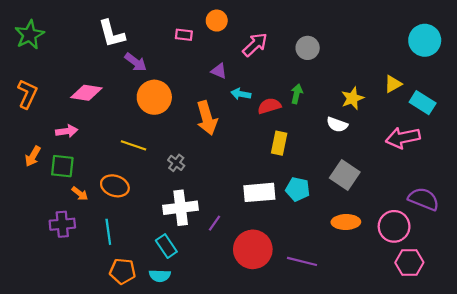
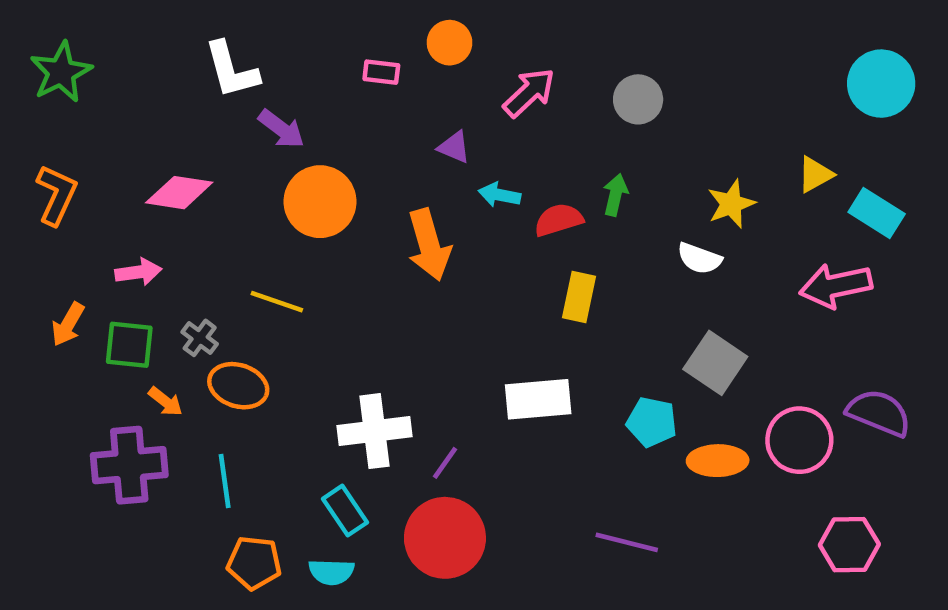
gray cross: (176, 163) -> (200, 338), moved
cyan pentagon: (298, 189) -> (652, 422), moved
purple cross: (62, 224) -> (129, 465), size x1.4
pink circle: (394, 226) -> (799, 440), moved
red circle: (253, 249) -> (445, 538), moved

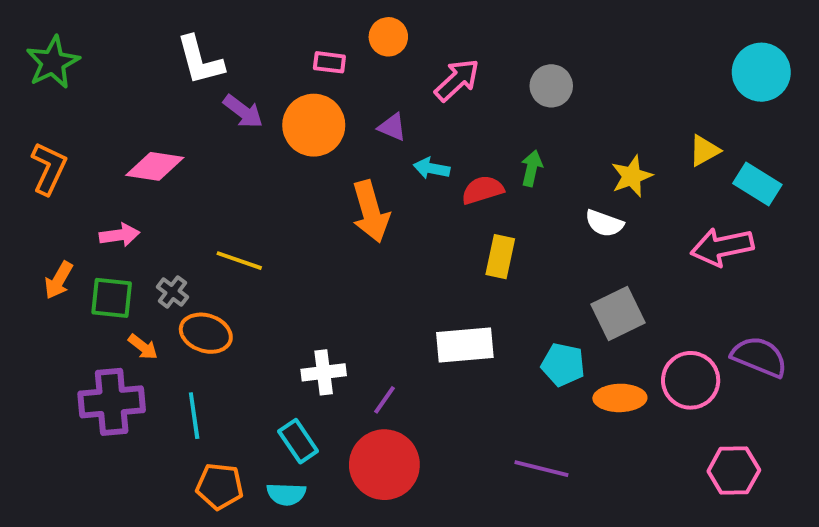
orange circle: (320, 202) -> (314, 125), moved
gray square: (715, 363) -> (618, 314), turned 30
white cross: (375, 431) -> (324, 372), size x0.7

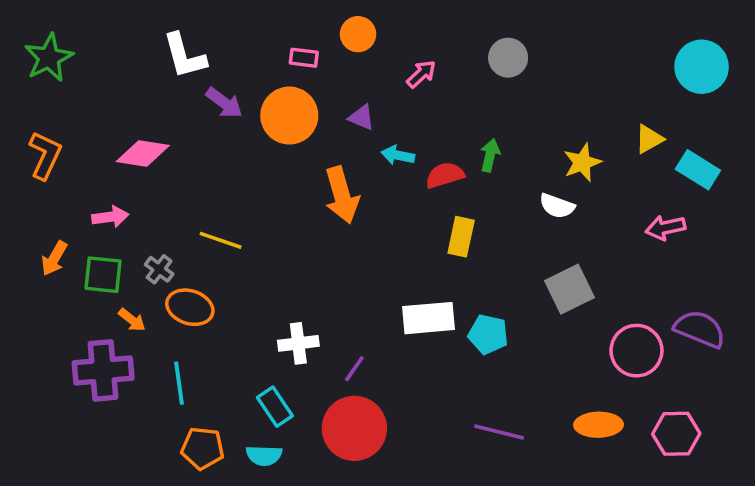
pink arrow: (457, 80) -> (421, 74), size x0.7
gray circle: (551, 86) -> (508, 58), moved
pink arrow: (722, 247) -> (665, 228), size x0.7
cyan pentagon: (563, 365) -> (488, 334), moved
orange ellipse: (620, 398) -> (598, 425), moved

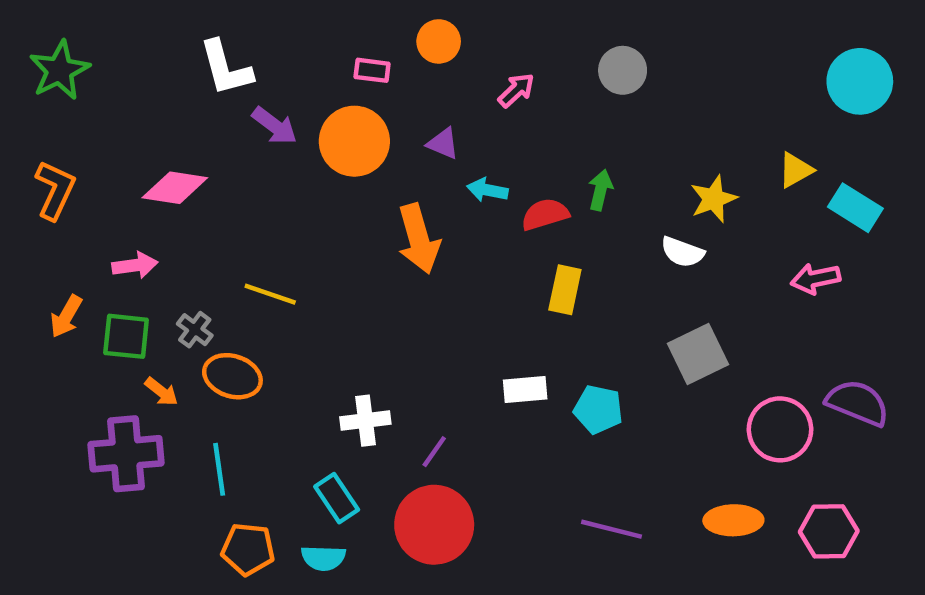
white rectangle: (429, 318) -> (525, 389), size x0.7

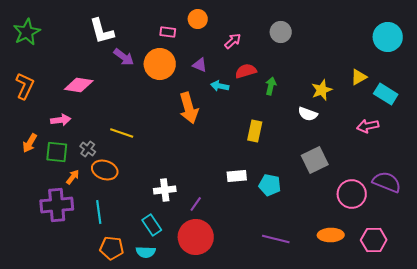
red semicircle: (545, 214) -> (246, 71), moved
orange arrow: (162, 392) -> (73, 177), turned -91

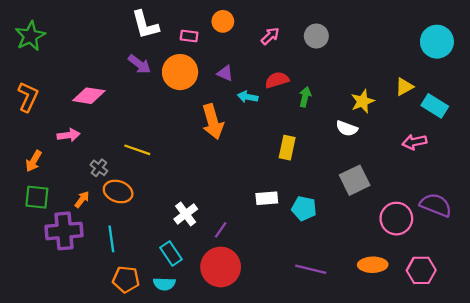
white L-shape: (102, 31) -> (145, 25), moved
pink arrow: (233, 41) -> (270, 36), moved
green square: (57, 152) -> (37, 197), moved
white cross: (165, 190) -> (186, 214), turned -30

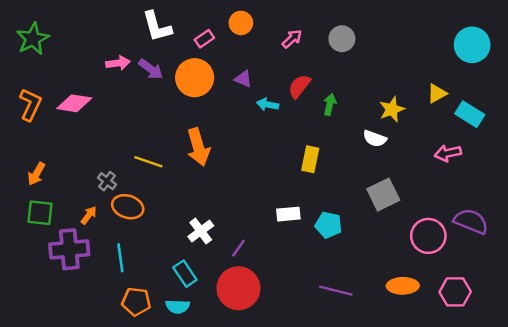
pink rectangle: (189, 36) -> (204, 39), turned -42
red semicircle: (277, 80) -> (299, 86), turned -35
pink diamond: (89, 96) -> (74, 103), moved
orange arrow: (213, 122) -> (198, 147), moved
pink arrow: (68, 135) -> (118, 63), moved

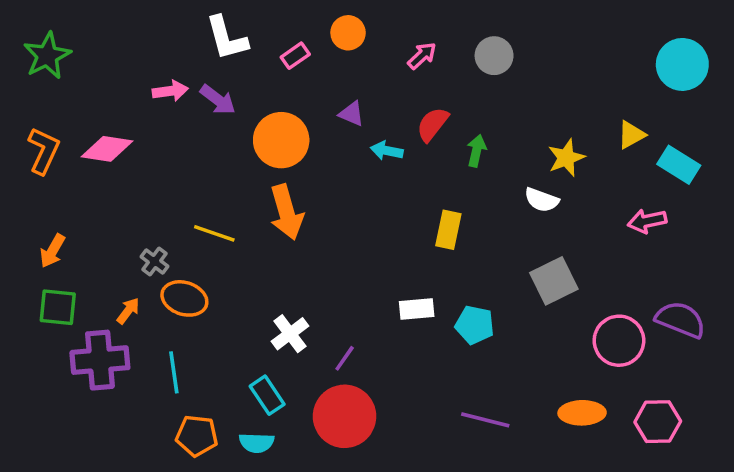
orange circle: (195, 78) -> (281, 140), moved

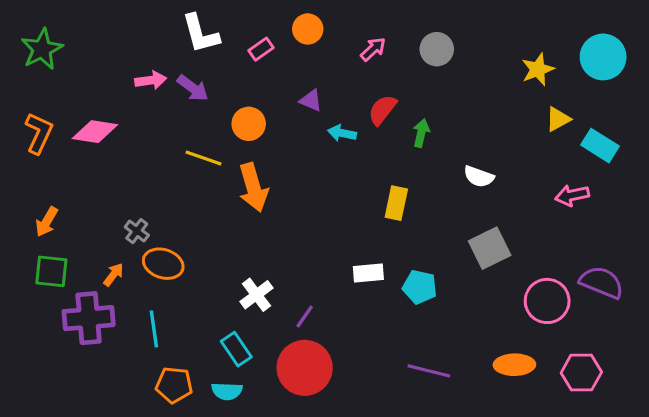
orange circle: (281, 140) -> (249, 124), size x0.7
yellow star: (566, 158) -> (538, 69), moved
yellow line: (214, 233) -> (204, 158), moved

